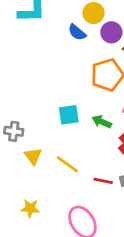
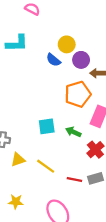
yellow triangle: (33, 156) -> (18, 160), turned 48

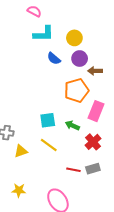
cyan L-shape: (17, 43) -> (44, 34), moved
yellow circle: (67, 44) -> (74, 38), moved
yellow line: (46, 166) -> (49, 145), moved

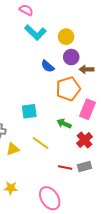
cyan L-shape: (44, 34) -> (35, 33), turned 45
blue semicircle: (54, 59) -> (48, 66), moved
cyan square: (48, 120) -> (29, 111), moved

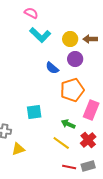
brown arrow: (87, 69) -> (90, 39), moved
yellow line: (40, 143) -> (61, 143), moved

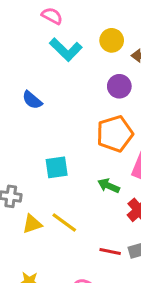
yellow circle: (70, 39) -> (112, 40), moved
blue semicircle: (52, 68) -> (32, 100), moved
yellow line: (61, 143) -> (64, 222), moved

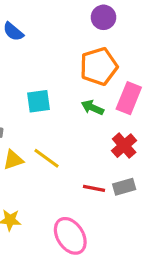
green arrow: (109, 186) -> (92, 108), moved

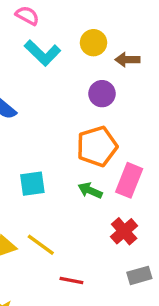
gray rectangle: (124, 187) -> (139, 275), moved
red line: (94, 188) -> (71, 280), moved

